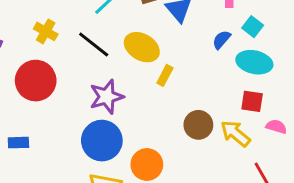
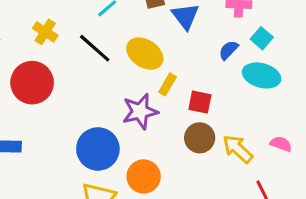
purple star: (107, 97) -> (140, 111), moved
red square: (252, 101) -> (200, 102), moved

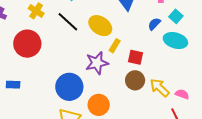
pink semicircle: (281, 144) -> (182, 94), moved

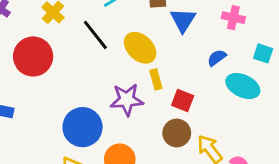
cyan square: (176, 16) -> (263, 53), moved, turned -32
yellow rectangle: (115, 46) -> (156, 79), turned -56

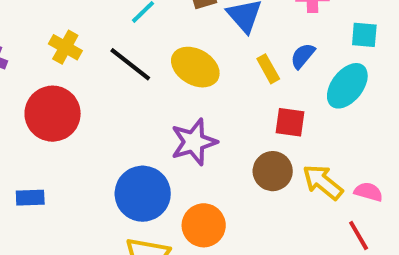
yellow rectangle: (156, 79) -> (268, 69), moved
cyan ellipse: (243, 86) -> (347, 86), turned -64
red square: (183, 101) -> (290, 122), moved

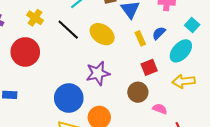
cyan square: (364, 35) -> (192, 25), turned 32
red square: (290, 122) -> (149, 67), turned -35
yellow arrow: (323, 182) -> (184, 81), moved, turned -50
pink semicircle: (368, 192) -> (160, 109), moved

